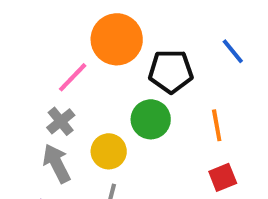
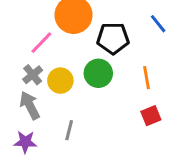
yellow circle: (109, 151) -> (60, 81), moved

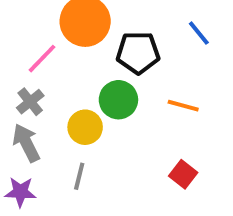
orange line: (146, 78) -> (183, 106), turned -65
yellow circle: (60, 81) -> (85, 127), moved
red square: (151, 116) -> (183, 174), moved, turned -30

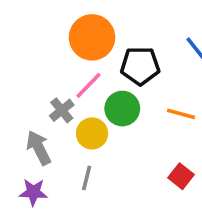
pink line: (42, 59) -> (88, 85), moved
gray cross: (30, 102) -> (62, 110), moved

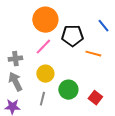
green circle: (122, 109) -> (68, 90), moved
gray cross: (62, 110) -> (15, 59), moved, turned 32
orange line: (181, 114) -> (93, 54), moved

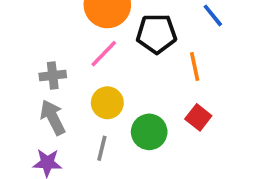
orange line: (93, 54) -> (195, 66), turned 63
red square: (95, 98) -> (198, 117), moved

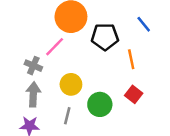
pink line: (104, 54) -> (55, 47), moved
gray cross: (53, 75) -> (33, 66), turned 30
gray arrow: (53, 117) -> (33, 94), turned 30

